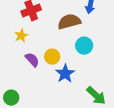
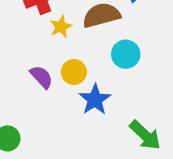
yellow star: (21, 36) -> (61, 27), moved

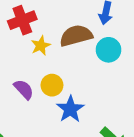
cyan circle: (126, 54) -> (108, 50), moved

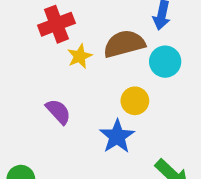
yellow circle: (52, 85) -> (135, 101), moved

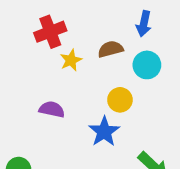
brown semicircle: (124, 44) -> (110, 49), size x0.7
purple semicircle: (58, 111) -> (52, 109), turned -35

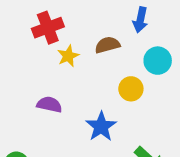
cyan circle: (147, 65) -> (158, 61), moved
yellow circle: (120, 100) -> (131, 89), moved

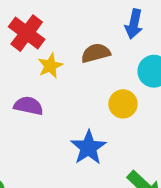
red cross: (48, 28) -> (27, 33), turned -32
purple semicircle: (49, 105) -> (28, 106), moved

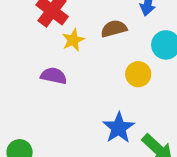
blue star: (88, 148) -> (119, 128), moved

